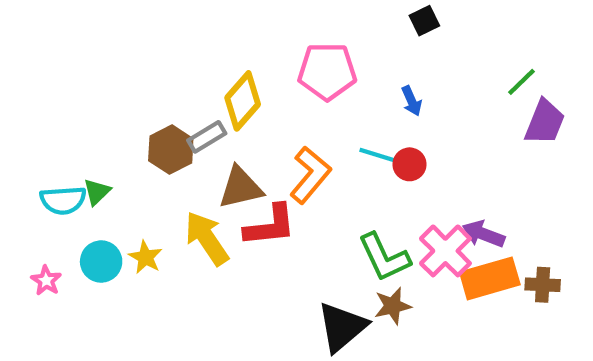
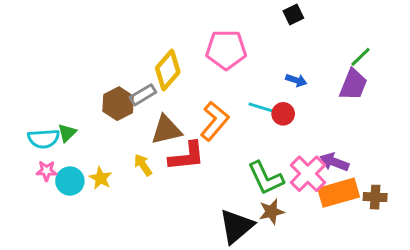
blue arrow: (412, 101) -> (296, 80), moved, turned -48
purple trapezoid: (545, 122) -> (353, 85), moved
yellow arrow: (207, 238) -> (143, 165), size x0.6
pink star: (46, 281) -> (47, 171), moved, turned -30

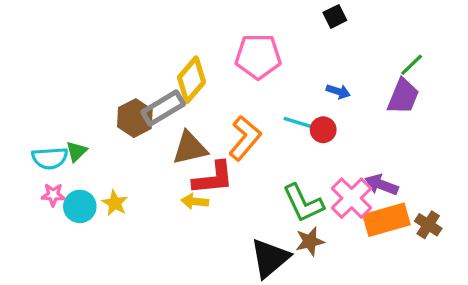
gray rectangle: (143, 95) -> (163, 108), size x1.4
yellow arrow: (143, 165) -> (195, 201), moved, turned -50
brown cross: (375, 197) -> (428, 225), turned 30

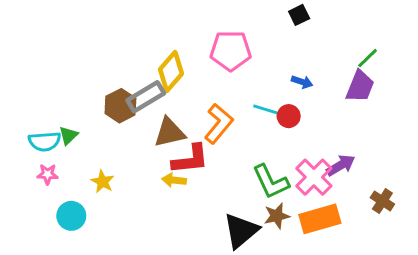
purple arrow: (382, 185) -> (341, 165), turned 128
cyan circle: (80, 206) -> (71, 216), moved
orange rectangle: (387, 220) -> (320, 219), moved

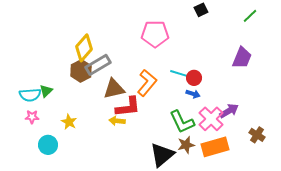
green line: (368, 58) -> (250, 16), moved
yellow diamond: (171, 71) -> (84, 48), moved
blue arrow: (302, 82) -> (193, 94), moved

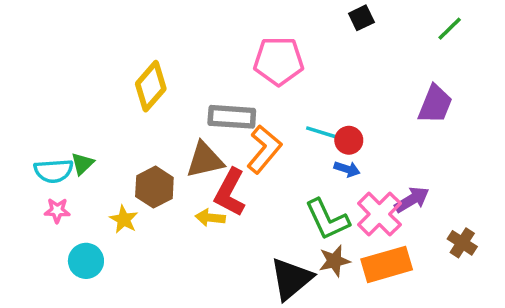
gray rectangle: (98, 65) -> (232, 117), moved, turned 35
brown hexagon: (81, 71) -> (154, 187), moved
red L-shape: (128, 107) -> (230, 192), turned 124

